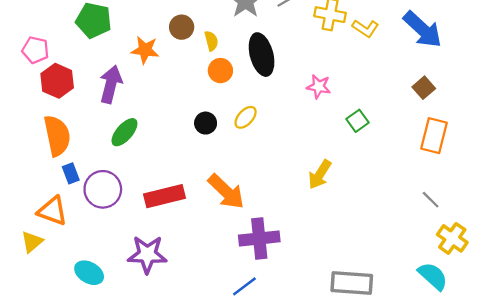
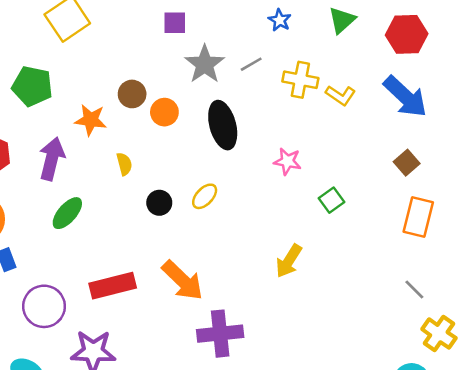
yellow semicircle: (211, 41) -> (124, 164), moved
orange circle: (220, 71) -> (164, 112), moved
purple circle: (103, 189) -> (44, 306), moved

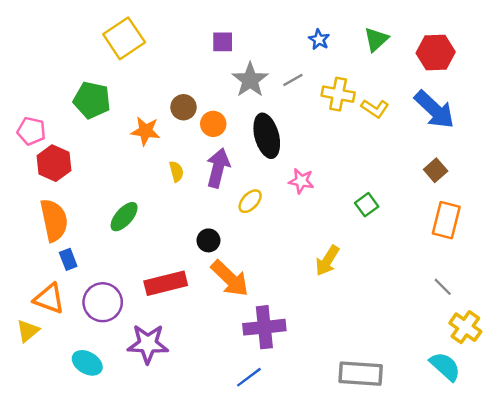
purple arrow: (52, 159) -> (218, 168), moved
pink star: (287, 161) -> (301, 181), moved
black circle: (159, 203) -> (208, 240), moved

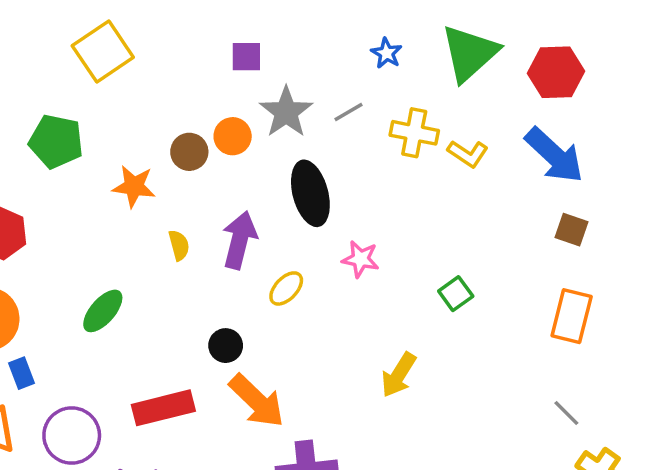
green triangle: (376, 39) -> (470, 53), size x1.6
orange circle: (213, 124) -> (233, 136), moved
brown square: (436, 170) -> (572, 230), moved, turned -30

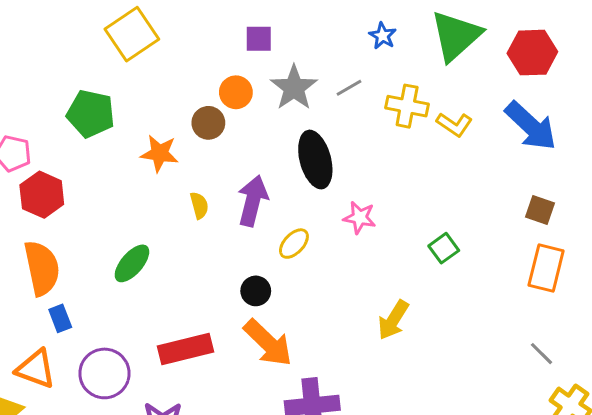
orange circle: (233, 136) -> (236, 92), moved
brown square: (572, 230) -> (540, 210), moved
black circle: (226, 346) -> (256, 291), moved

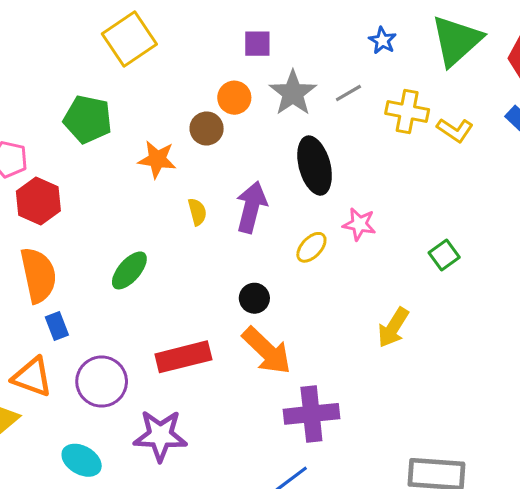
yellow ellipse: (294, 244) -> (311, 247), moved

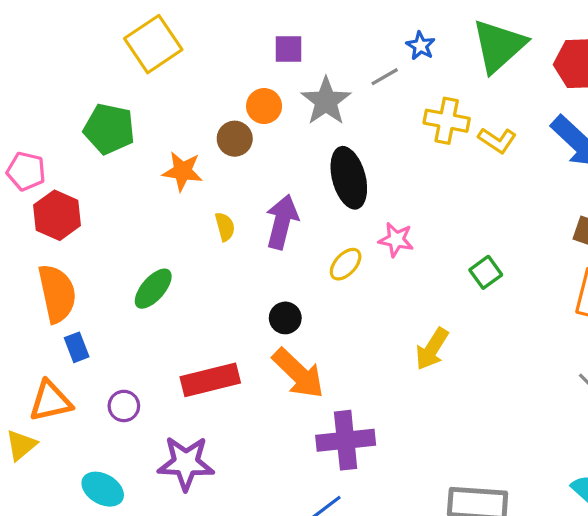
gray line: (348, 93) -> (385, 77), moved
orange triangle: (32, 377) -> (51, 401), turned -33
purple circle: (102, 382) -> (124, 406), size x0.6

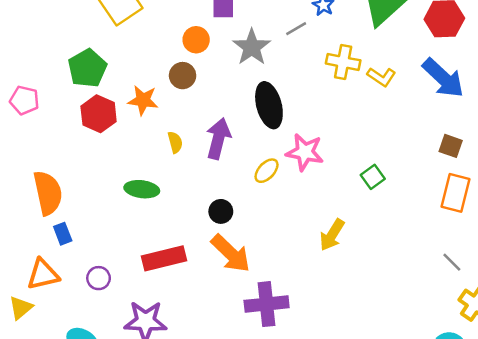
orange circle: (264, 106) -> (196, 40), moved
green pentagon: (109, 129) -> (87, 68), turned 30
red hexagon: (57, 215) -> (99, 114), moved
pink star: (396, 240) -> (305, 152), size x1.4
green ellipse: (153, 289) -> (142, 189), moved, turned 56

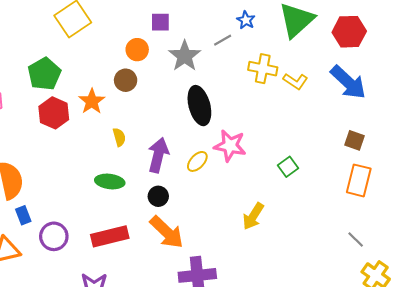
orange star: (143, 100) -> (92, 101), turned 30
purple arrow: (218, 139) -> (158, 155), moved
green ellipse: (142, 189) -> (110, 181), moved
purple circle: (99, 278) -> (54, 236), moved, size x1.4

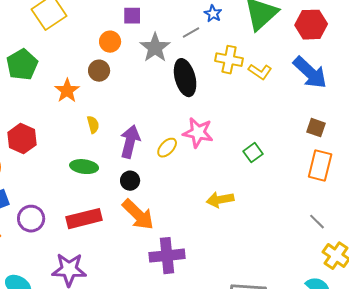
black ellipse: (199, 106) -> (185, 78), moved
red hexagon: (54, 113) -> (22, 139), moved
yellow arrow: (253, 216) -> (220, 200), turned 48

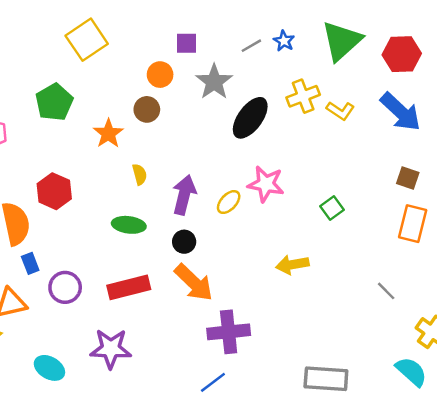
gray line: (191, 33) -> (251, 46), moved
yellow cross: (229, 60) -> (303, 96), turned -32
black ellipse: (185, 78) -> (250, 118), turned 51
gray line: (317, 222) -> (386, 291), moved

